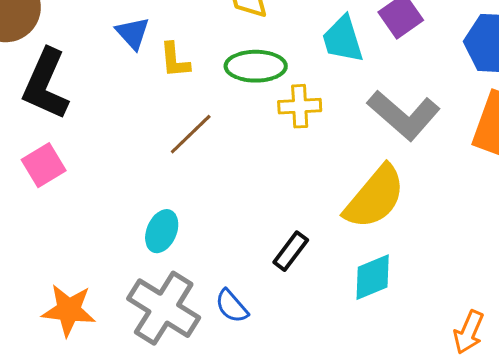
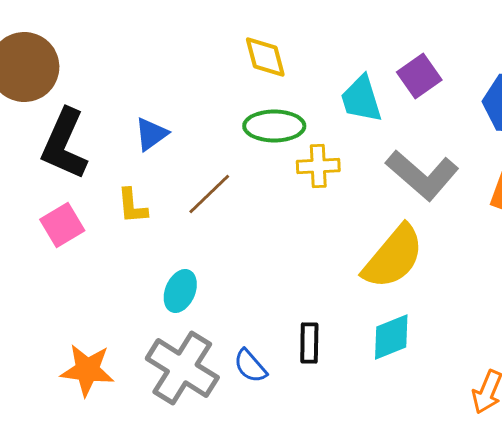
blue triangle: (133, 33) -> (151, 134), moved, turned 36
yellow L-shape: (175, 60) -> (132, 206), moved
black rectangle: (291, 251) -> (309, 343), moved, turned -36

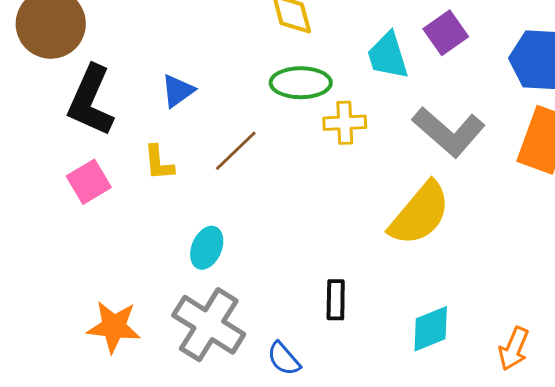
cyan diamond: (391, 337) -> (431, 329), moved
blue semicircle: (250, 366) -> (284, 359), moved

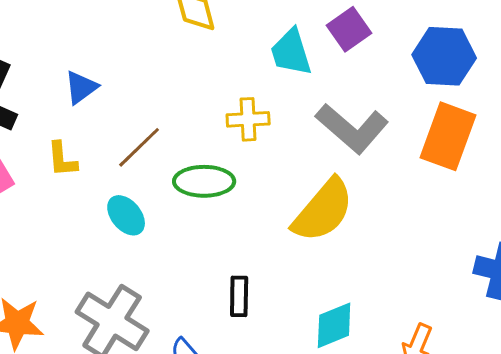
green ellipse: (301, 83) -> (204, 181), moved
cyan ellipse: (207, 248) -> (126, 215), moved, turned -63

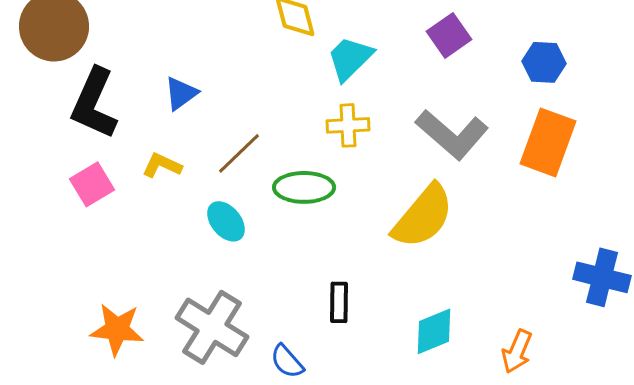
cyan trapezoid: (291, 52) -> (350, 58), moved, turned 62
blue hexagon: (444, 56) -> (544, 62), size x0.7
yellow L-shape: (62, 159) -> (162, 165), turned 120

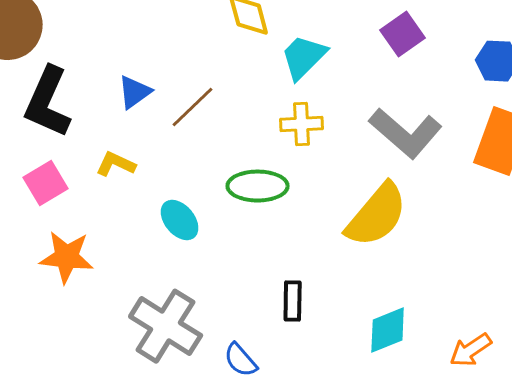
brown line: (239, 153) -> (193, 107), moved
orange star: (117, 329) -> (67, 257), moved
orange arrow: (517, 351) -> (471, 350), turned 33

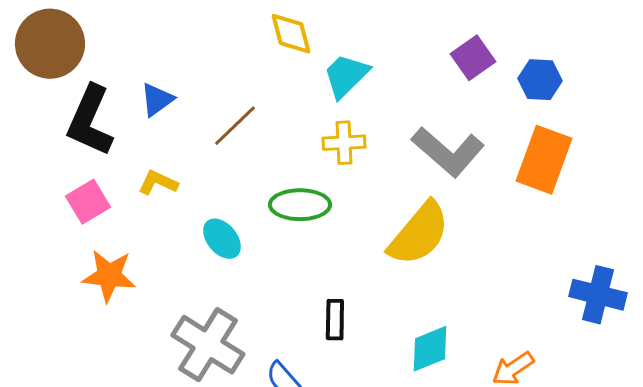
purple square: (403, 34) -> (473, 58), moved
blue triangle: (135, 92) -> (157, 100), moved

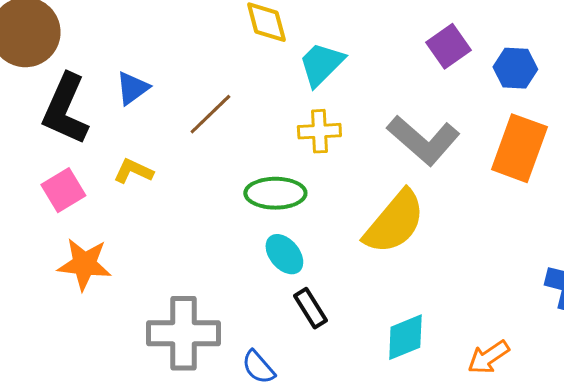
cyan ellipse: (222, 239) -> (284, 254), moved
black rectangle: (335, 320) -> (310, 308), turned -33
gray cross: (208, 345) -> (183, 333), turned -32

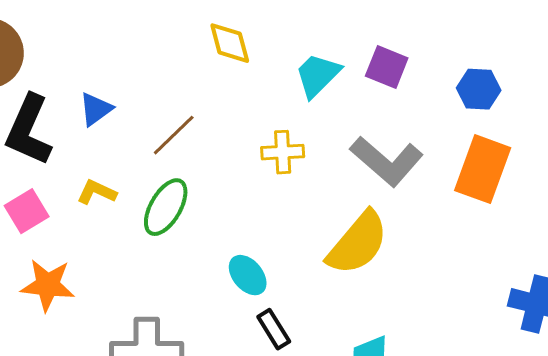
purple square: (448, 46) -> (387, 67), moved, turned -33
cyan trapezoid: (321, 64) -> (318, 75), moved
green ellipse: (275, 193) -> (166, 207), moved, turned -60

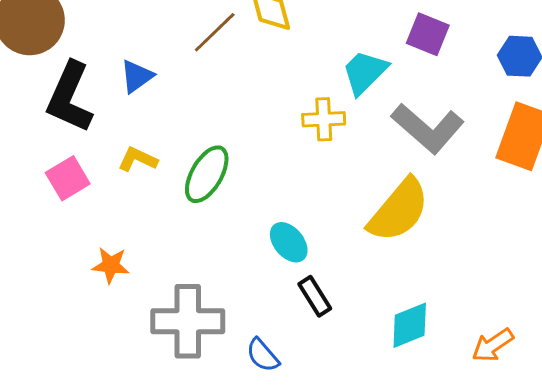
cyan trapezoid: (318, 75) -> (365, 72), moved
brown line: (174, 135) -> (215, 32), moved
orange star: (48, 285) -> (111, 265), moved, size x0.7

